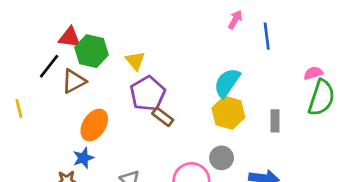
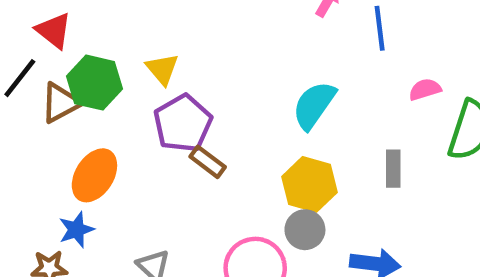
red triangle: (70, 37) -> (54, 31), turned 30
green hexagon: (92, 51) -> (94, 83), moved
pink semicircle: (313, 73) -> (425, 89), moved
yellow hexagon: (228, 113) -> (309, 184), moved

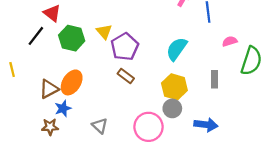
brown triangle: (61, 103) -> (49, 89), moved
purple pentagon: (183, 123) -> (125, 47), moved

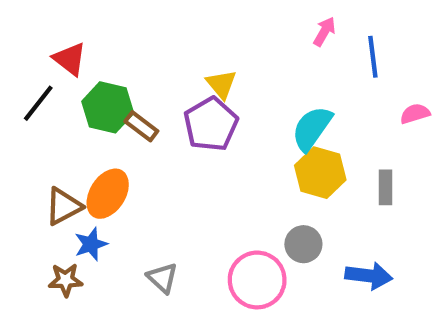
yellow triangle: (104, 32) -> (221, 84), moved
brown rectangle: (126, 76) -> (141, 126), moved
yellow hexagon: (174, 87) -> (320, 173), moved

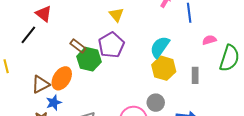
yellow triangle: (221, 84) -> (116, 15), moved
green hexagon: (108, 107) -> (89, 59), moved

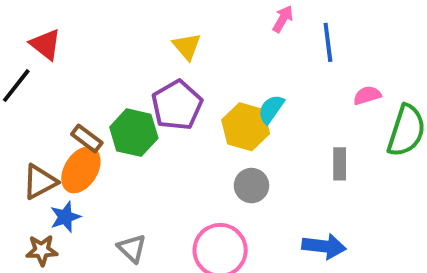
brown rectangle: (78, 46) -> (87, 138), moved
cyan semicircle: (160, 47) -> (271, 109), size x0.7
yellow hexagon: (164, 68) -> (246, 127), moved
gray circle: (156, 103) -> (251, 186), moved

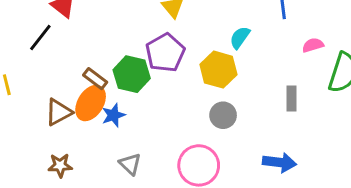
cyan semicircle: (271, 109) -> (240, 38), moved
blue star: (65, 217) -> (113, 115), moved

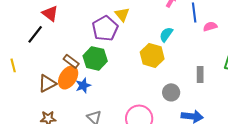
pink semicircle: (313, 45) -> (210, 26), moved
purple pentagon: (165, 53) -> (105, 28), moved
gray circle: (223, 115) -> (171, 92), moved

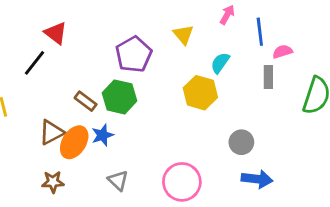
yellow triangle: (122, 14) -> (183, 35), moved
gray rectangle: (200, 74) -> (268, 77), moved
orange ellipse: (68, 77) -> (74, 142), moved
gray circle: (171, 92) -> (241, 142), moved

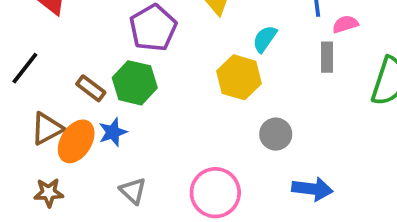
black line: (34, 63) -> (25, 68), moved
gray circle: (241, 142) -> (276, 134), moved

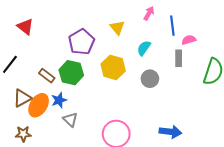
yellow hexagon: (239, 77) -> (113, 67), moved
gray circle: (276, 134) -> (150, 79), moved
gray triangle: (133, 191) -> (70, 120), moved

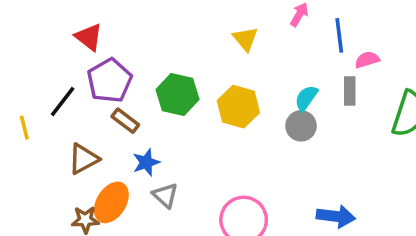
purple pentagon: (81, 42) -> (110, 81), moved
cyan semicircle: (144, 48) -> (306, 98), moved
green hexagon: (71, 73) -> (177, 95), moved
orange ellipse: (39, 105) -> (111, 202), moved

